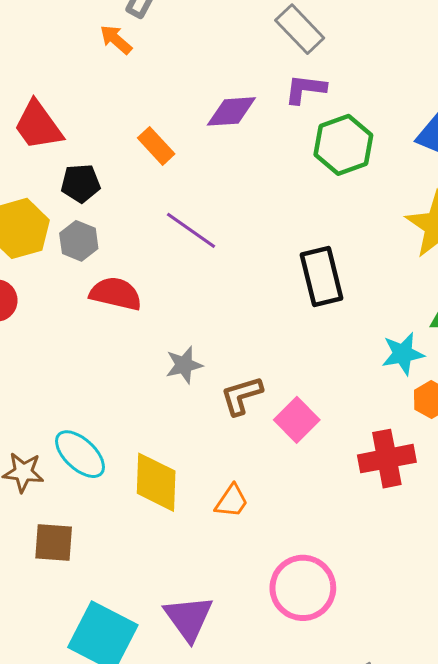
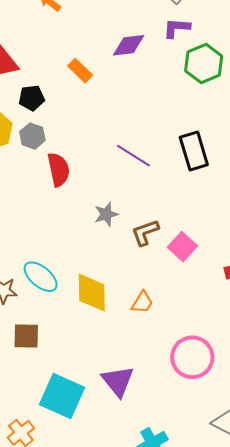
purple line: (191, 230) -> (133, 156), moved
red semicircle: (116, 294) -> (59, 170), turned 68

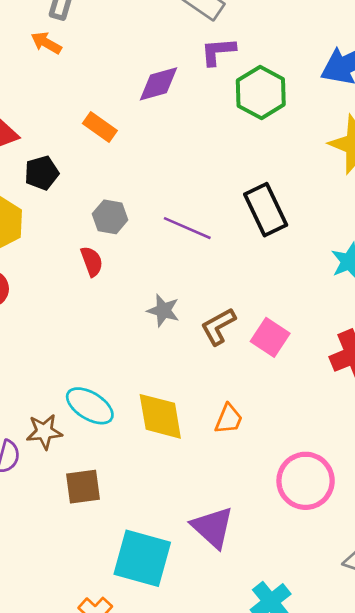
gray hexagon: (32, 136) -> (110, 217), moved
red semicircle: (59, 170) -> (92, 261), size x0.7
gray star: (106, 214) -> (163, 310), turned -30

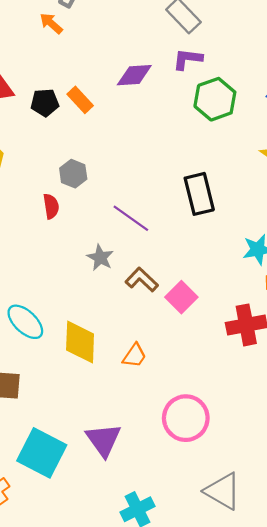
black pentagon: (42, 173) -> (45, 103), moved
purple line: (187, 228) -> (131, 218), moved
brown L-shape: (218, 326) -> (142, 280), turned 60

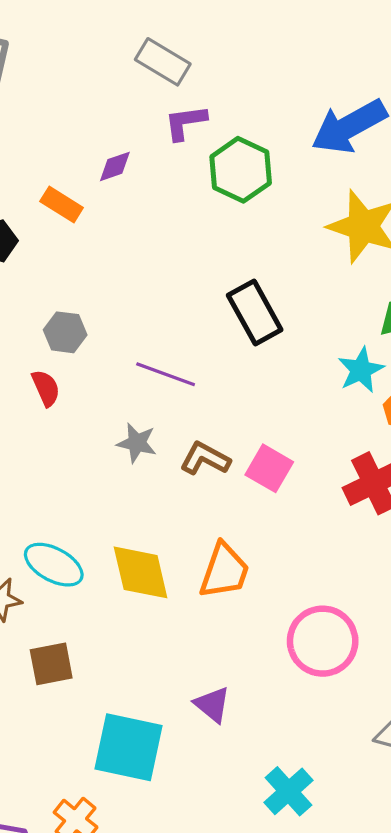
purple diamond: (134, 75) -> (115, 166), size x0.7
orange rectangle: (80, 100) -> (62, 204), moved
orange trapezoid: (134, 356) -> (224, 571), size x1.5
purple triangle: (103, 440) -> (212, 704), size x0.7

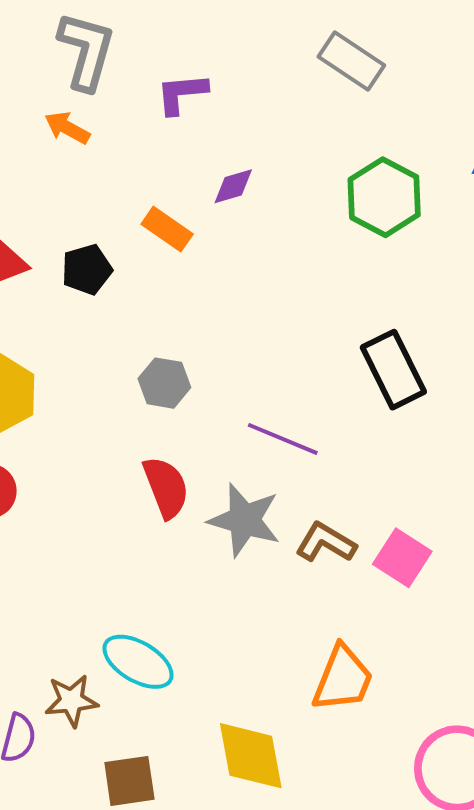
gray rectangle: (163, 62) -> (351, 61), moved
purple L-shape: (185, 122) -> (182, 94), moved
red semicircle: (46, 388) -> (166, 487), moved, size x1.4
gray star: (137, 443) -> (244, 520), size x1.5
yellow diamond: (141, 572) -> (251, 756), moved

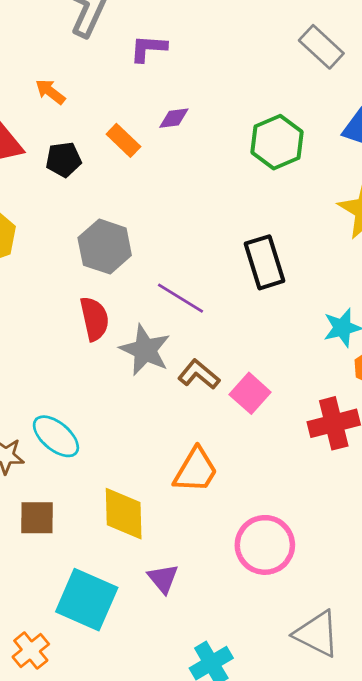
gray rectangle: (351, 61) -> (321, 47), moved
orange arrow: (67, 128) -> (50, 92), moved
gray hexagon: (164, 383) -> (105, 247), size x1.5

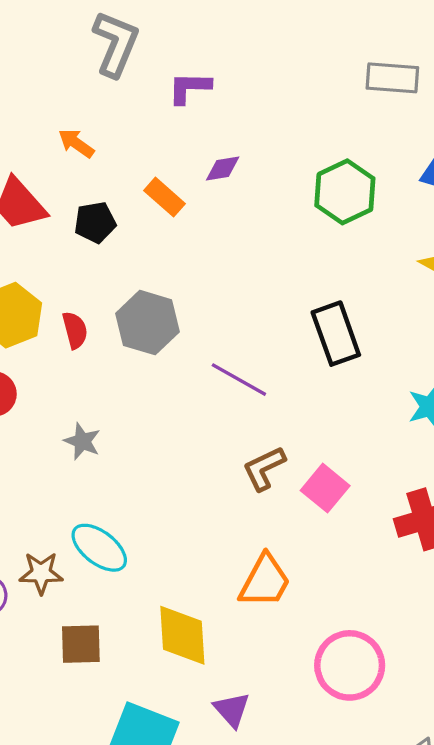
gray rectangle: (321, 47) -> (392, 78), turned -36
red semicircle: (94, 319) -> (75, 330), moved, size x0.7
gray star: (145, 350) -> (82, 441), moved, size x0.6
brown L-shape: (199, 374) -> (264, 468), turned -63

